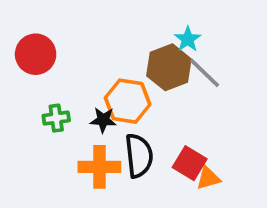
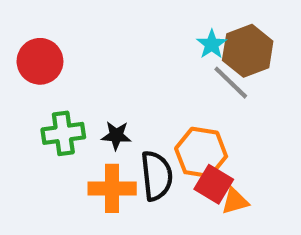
brown hexagon: (169, 67) -> (248, 51), moved
orange hexagon: (128, 101) -> (201, 152), moved
green cross: (56, 118) -> (63, 133), size x1.4

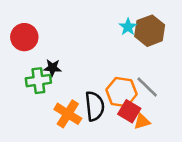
gray line: (231, 83) -> (147, 87), moved
black star: (116, 135) -> (52, 68), moved
orange cross: (112, 188) -> (68, 114), turned 32

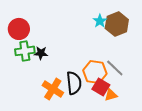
green cross: (38, 81) -> (25, 51), moved

